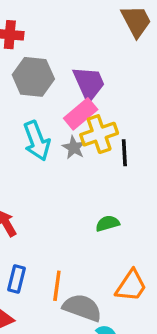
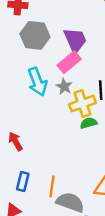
yellow cross: (99, 134) -> (82, 104), moved
green semicircle: (108, 223) -> (89, 123), moved

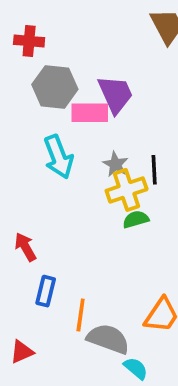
pink rectangle: (69, 62) -> (90, 113), moved, turned 40
gray star: (64, 87) -> (116, 164), moved
blue rectangle: (23, 182) -> (46, 291), moved

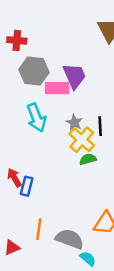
yellow cross: (127, 190) -> (82, 140), turned -30
blue rectangle: (46, 291) -> (27, 186), moved
orange line: (81, 315) -> (39, 229), moved

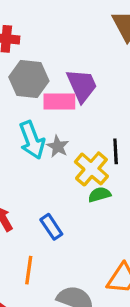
gray star: (74, 122) -> (58, 146), moved
blue rectangle: (27, 186) -> (51, 227), moved, turned -48
orange line: (39, 229) -> (29, 270), moved

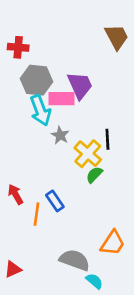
cyan arrow: (32, 140) -> (40, 110), moved
green semicircle: (99, 195) -> (94, 175), turned -30
orange line: (29, 270) -> (37, 214), moved

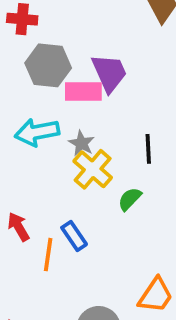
cyan arrow: (40, 110) -> (37, 132), moved, turned 100
yellow cross: (88, 154) -> (93, 169), moved

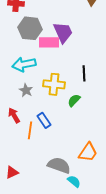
gray star: (81, 143) -> (26, 90), moved
yellow cross: (93, 169) -> (54, 84), turned -35

